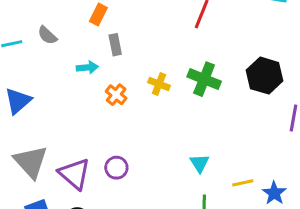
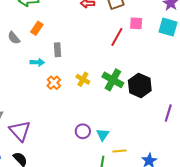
orange rectangle: (98, 15) -> (37, 28), moved
black hexagon: (265, 76) -> (140, 85), moved
purple circle: (116, 168) -> (83, 131), moved
yellow line: (243, 183) -> (119, 151), moved

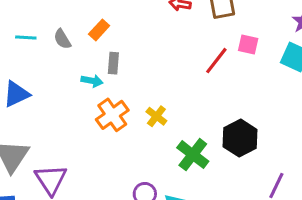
gray rectangle: (58, 50) -> (113, 63), moved
green cross: (113, 80) -> (193, 155), moved
orange cross: (54, 83) -> (112, 115), size x1.5

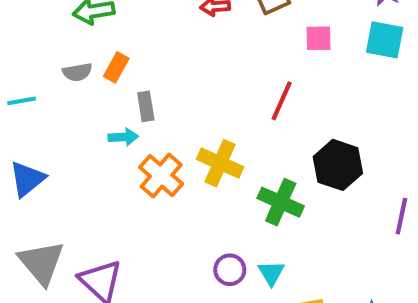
gray semicircle: (62, 39) -> (77, 72), moved, turned -55
red line: (216, 61) -> (282, 101), moved
yellow cross: (156, 116) -> (220, 163), size x1.5

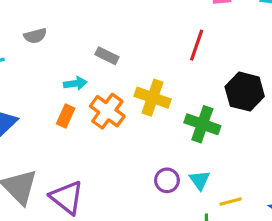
orange rectangle: (116, 67) -> (66, 116), moved
gray rectangle: (146, 106) -> (107, 56), moved, turned -50

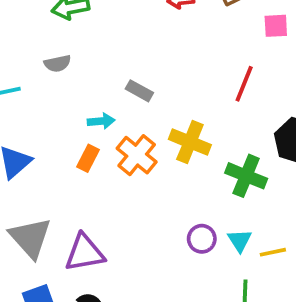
purple triangle: (67, 197) -> (85, 253), turned -51
yellow line: (231, 201) -> (273, 252), moved

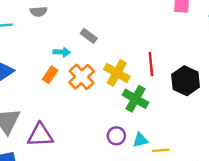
red line: (244, 84) -> (151, 64), moved, turned -35
green cross: (246, 176) -> (135, 99), moved
cyan triangle: (240, 241) -> (140, 140), turned 42

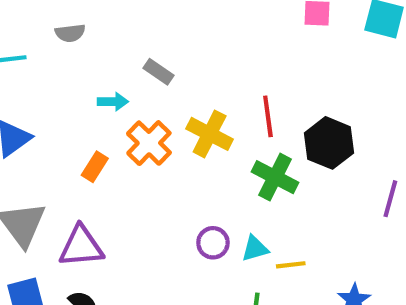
orange rectangle: (50, 75) -> (95, 167), moved
green cross: (135, 99) -> (275, 177), moved

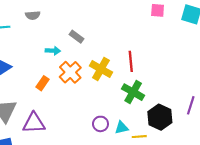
black hexagon: (329, 143) -> (160, 117), moved

